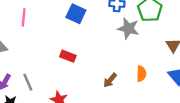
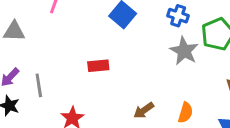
red rectangle: (68, 56) -> (98, 66), turned -42

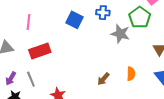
blue cross: (178, 16) -> (103, 13), moved
red rectangle: (98, 66) -> (40, 51), moved, size x1.5

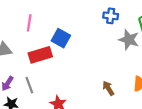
blue square: (75, 20) -> (61, 38), moved
brown arrow: (103, 79) -> (108, 88), turned 104

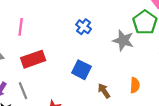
blue cross: (111, 16) -> (84, 27), moved, turned 32
blue square: (61, 38) -> (81, 70), moved

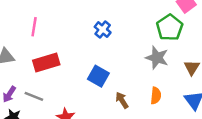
gray star: (123, 40) -> (157, 58), moved
gray line: (23, 91) -> (34, 96), turned -48

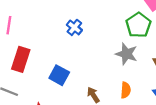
red rectangle: (46, 63) -> (21, 59), turned -55
blue square: (98, 76) -> (59, 75), moved

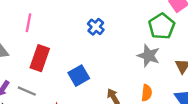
blue square: (59, 75) -> (79, 76), turned 30

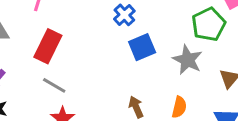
blue square: (79, 76) -> (142, 47), moved
gray line: (27, 91) -> (54, 85), moved

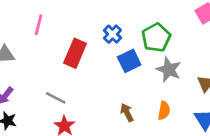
green pentagon: (209, 24) -> (156, 38), moved
red rectangle: (48, 46) -> (75, 53), moved

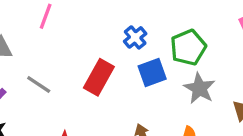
red rectangle: (75, 53) -> (99, 77), moved
gray line: (56, 98) -> (39, 85), moved

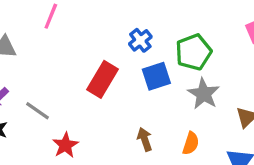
gray line: (39, 85) -> (38, 111), moved

